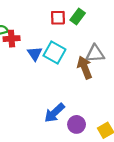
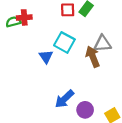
red cross: (12, 39) -> (24, 17), moved
blue triangle: (35, 54) -> (46, 57), moved

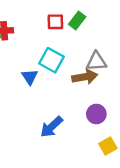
brown arrow: (93, 57) -> (85, 77), turned 102
purple circle: (85, 110) -> (96, 114), moved

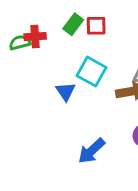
green rectangle: (77, 20) -> (73, 24), moved

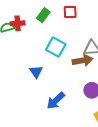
red square: (96, 26) -> (70, 12), moved
blue triangle: (66, 91) -> (36, 72), moved

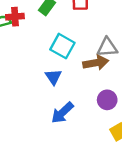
blue triangle: (36, 72) -> (53, 77), moved

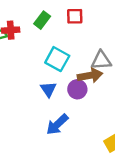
purple circle: (107, 100) -> (77, 89), moved

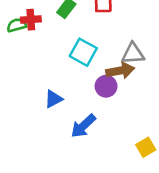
blue triangle: (48, 89) -> (53, 99), moved, turned 36

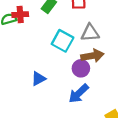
gray triangle: (133, 54) -> (90, 33), moved
blue arrow: (83, 126) -> (79, 94), moved

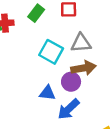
blue triangle: (39, 79) -> (47, 93), moved, turned 35

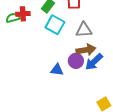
cyan square: (51, 52) -> (55, 25), moved
blue arrow: (69, 109) -> (94, 62), moved

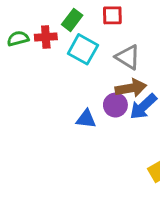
red cross: (23, 14) -> (46, 37), moved
gray triangle: (84, 30) -> (128, 57), turned 36

